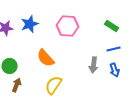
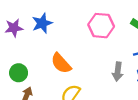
pink hexagon: (68, 26) -> (101, 26), moved

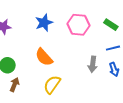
blue star: (42, 23) -> (44, 23), moved

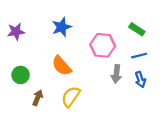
pink hexagon: (78, 25) -> (103, 45), moved
brown arrow: (15, 85) -> (38, 98), moved

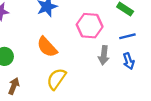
brown arrow: (38, 98) -> (14, 86), moved

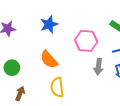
yellow semicircle: (56, 79) -> (57, 87), turned -42

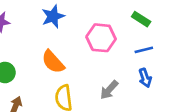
gray arrow: (98, 67) -> (109, 90), moved, turned 35

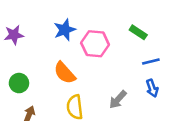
green rectangle: (141, 19) -> (138, 32), moved
pink hexagon: (101, 38) -> (95, 44), moved

